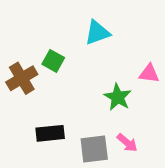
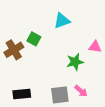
green star: (118, 97) -> (75, 62), turned 30
black rectangle: (50, 133) -> (22, 94), moved

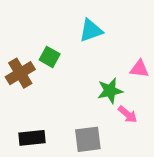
pink arrow: (81, 91) -> (128, 114), moved

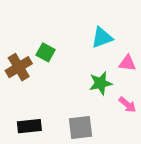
cyan triangle: (91, 30) -> (102, 38), moved
pink arrow: (128, 114) -> (127, 105), moved

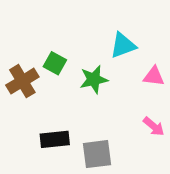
green star: (101, 83) -> (94, 79), moved
black rectangle: (29, 126) -> (55, 139), moved

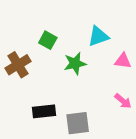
green square: (55, 63) -> (48, 40), moved

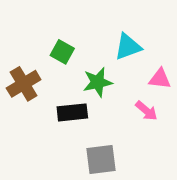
pink arrow: (123, 101) -> (146, 111), moved
black rectangle: (44, 111) -> (72, 112), moved

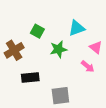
pink triangle: (160, 79) -> (96, 47), turned 32
black rectangle: (72, 112) -> (30, 78), moved

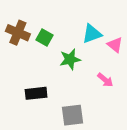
pink triangle: (96, 47) -> (115, 45), moved
brown cross: (14, 50) -> (18, 33), moved, turned -36

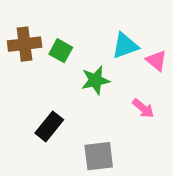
brown cross: (18, 33) -> (25, 44), turned -30
black rectangle: (36, 93) -> (49, 126), turned -45

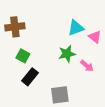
green square: (61, 51) -> (23, 56), moved
green star: (95, 80) -> (67, 54), moved

